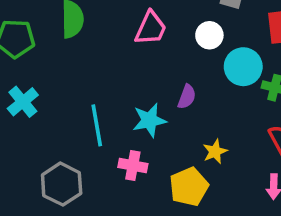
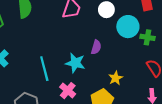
cyan star: (149, 120) -> (75, 63), turned 30
pink cross: (133, 165) -> (68, 91), turned 35

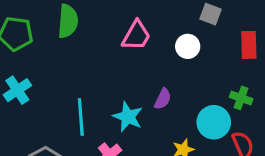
cyan circle: (128, 27) -> (214, 122), moved

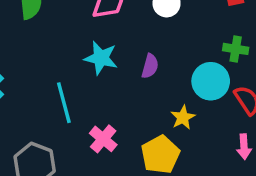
cyan star: (128, 117) -> (101, 58), moved

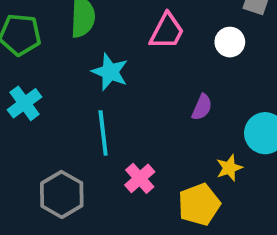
cyan star: (101, 58) -> (110, 72), moved

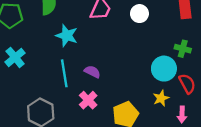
purple semicircle: (202, 107) -> (92, 72), moved, turned -84
yellow star: (229, 168) -> (161, 98), moved

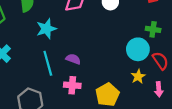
cyan star: (67, 36) -> (46, 29), turned -30
pink cross: (88, 100) -> (72, 85), turned -35

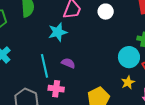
cyan star: (46, 29) -> (58, 32), moved
pink cross: (72, 85) -> (56, 89), moved

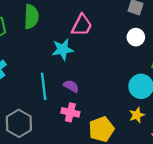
white circle: (106, 12) -> (136, 37), moved
pink cross: (56, 89) -> (70, 112), moved

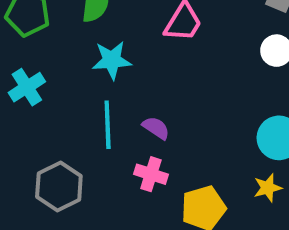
cyan star: (63, 49) -> (112, 60), moved

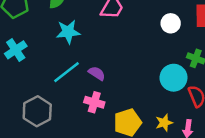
cyan line: (108, 125) -> (66, 72), turned 56
yellow star: (268, 188) -> (164, 123), moved

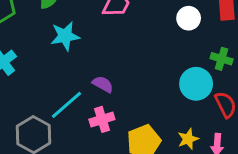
cyan line: (66, 72) -> (67, 105), moved
pink cross: (94, 102) -> (102, 119), turned -30

